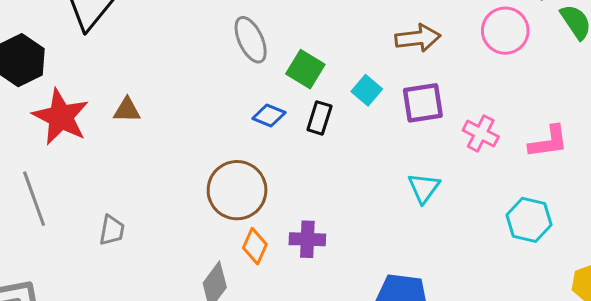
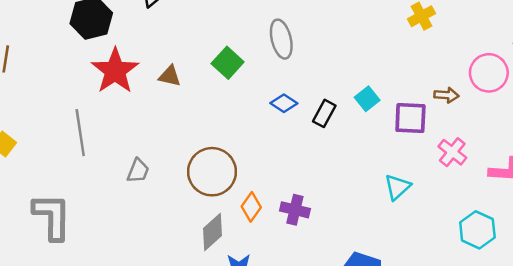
brown arrow: (418, 38) -> (447, 95), moved, size x0.7
green square: (305, 69) -> (228, 63), moved
brown circle: (237, 190) -> (212, 172), moved

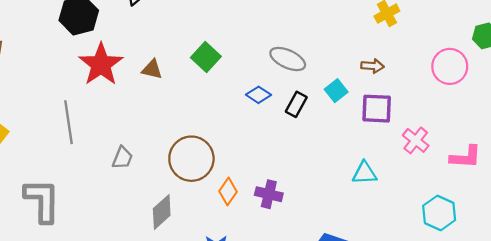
gray ellipse: (281, 39) -> (288, 59), moved, turned -52
brown arrow: (447, 95) -> (372, 66), moved
cyan triangle: (398, 187) -> (365, 173), turned 40
gray diamond: (212, 232) -> (162, 212), moved

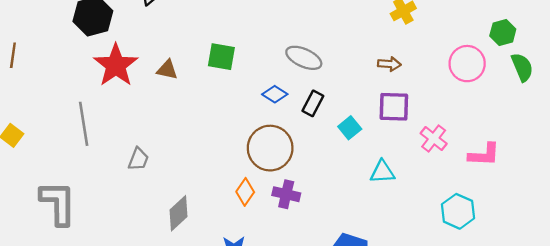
green square: (206, 57) -> (221, 57), turned -32
cyan square: (336, 91) -> (350, 128), moved
brown circle: (191, 159) -> (270, 148), moved

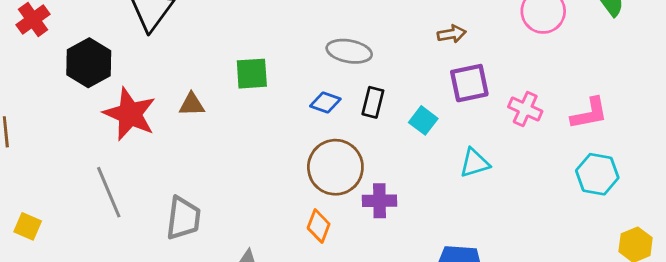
gray trapezoid: (138, 159) -> (183, 218), size x1.5
purple cross: (286, 194) -> (379, 201), moved
cyan hexagon: (458, 211) -> (597, 174), moved

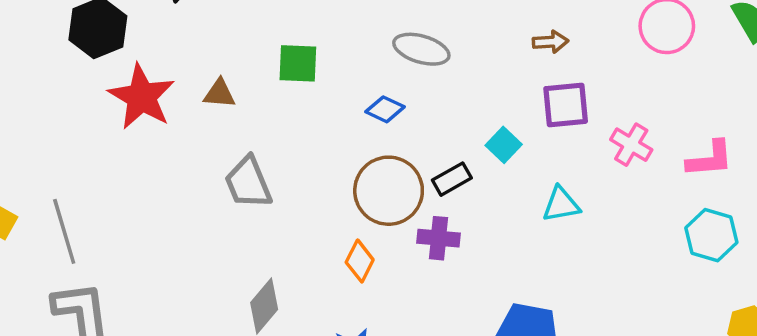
black rectangle: (373, 102) -> (452, 179), moved, turned 40
gray line: (109, 192) -> (64, 231), moved
gray trapezoid: (183, 218) -> (248, 183), moved, turned 144

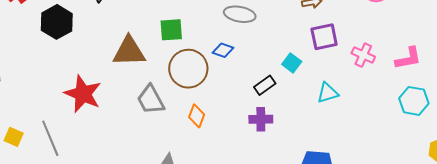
brown triangle: (219, 93) -> (129, 51), size x1.8
red star: (142, 97) -> (83, 94), moved
brown circle: (389, 191) -> (188, 69), moved
orange diamond: (360, 261) -> (197, 116), moved

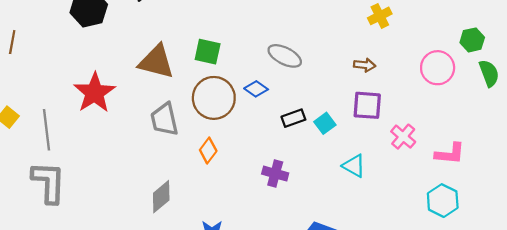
black rectangle: (265, 85) -> (293, 118), moved
cyan triangle: (328, 93) -> (354, 166), turned 30

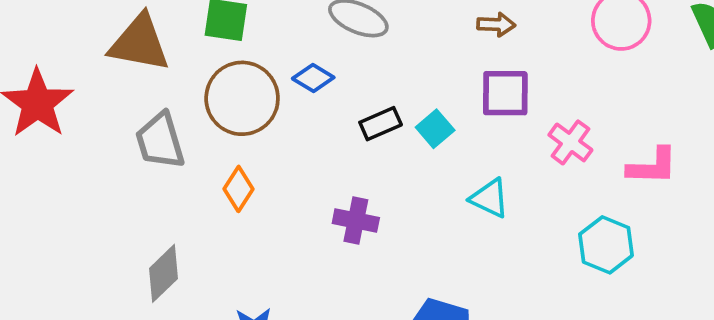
cyan hexagon: (443, 201) -> (606, 245), moved

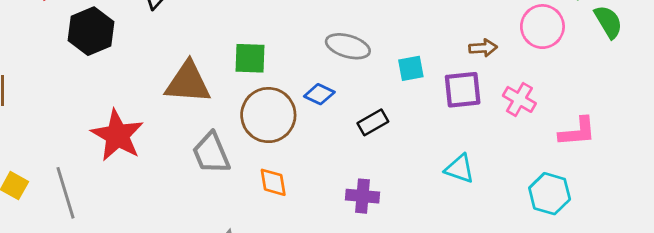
brown arrow: (496, 25) -> (483, 48), moved
cyan square: (435, 129) -> (411, 68), moved, turned 36
pink cross: (570, 142) -> (519, 99), moved
orange diamond: (239, 189) -> (273, 182), turned -36

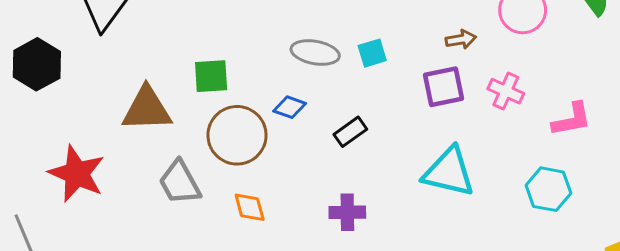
cyan square: (411, 68) -> (372, 53), moved
cyan triangle: (460, 169) -> (449, 172), size x1.6

